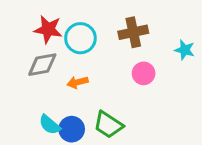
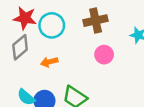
gray diamond: (42, 65) -> (20, 47), turned -30

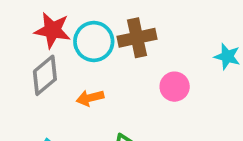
brown cross: (96, 21) -> (137, 38), moved

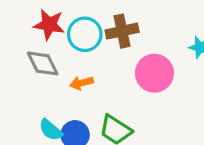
gray diamond: (45, 75) -> (43, 63), turned -76
pink circle: (175, 87) -> (154, 73), size x1.5

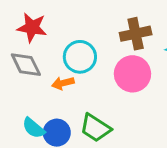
brown cross: (122, 31) -> (136, 34), moved
cyan circle: (85, 34) -> (80, 57), moved

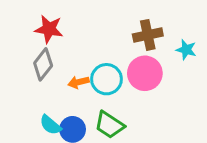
cyan circle: (80, 57) -> (106, 79), moved
gray diamond: (26, 65) -> (43, 64), turned 64

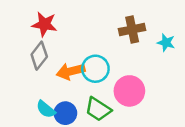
pink circle: (145, 73) -> (129, 91), moved
orange arrow: (78, 82) -> (71, 71), size x1.5

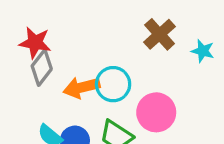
red star: (44, 24) -> (35, 43), moved
brown cross: (132, 29) -> (160, 34), turned -30

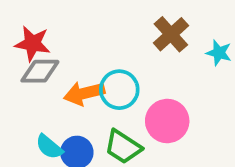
gray diamond: (42, 68) -> (40, 71), turned 52

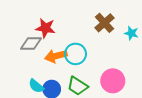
red star: (33, 44) -> (45, 28), moved
pink circle: (167, 121) -> (113, 81), moved

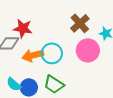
pink circle: (113, 81) -> (88, 50), moved

